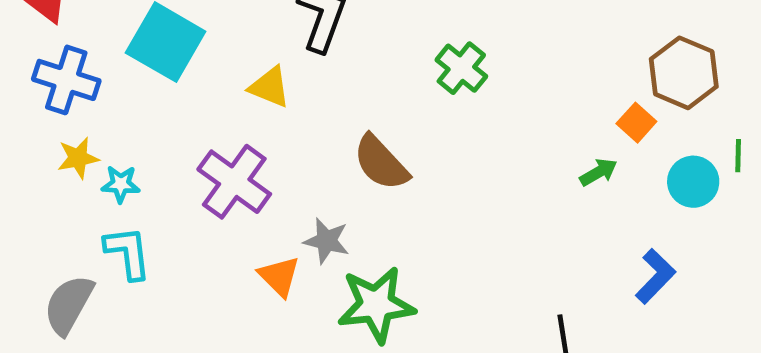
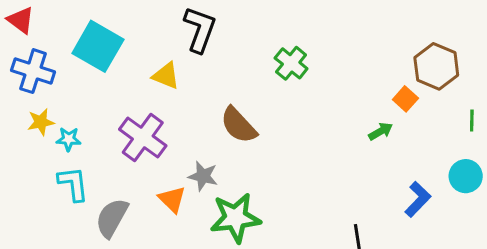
cyan circle: (693, 182) -> (466, 176), moved
gray semicircle: (69, 305) -> (112, 218), moved

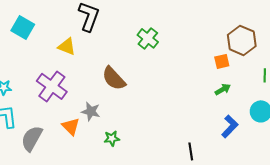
cyan square: (98, 46) -> (23, 27), size x0.7
orange square: (405, 99) -> (222, 61), turned 35
green arrow: (381, 131) -> (223, 89), moved
green star: (235, 218) -> (112, 138), size x0.5

